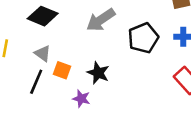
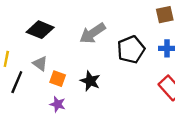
black line: (36, 82) -> (17, 82), moved
purple star: (81, 99) -> (58, 104), moved

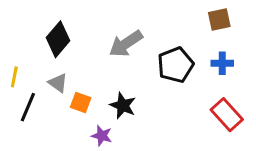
black diamond: (40, 30) -> (58, 39), turned -72
purple star: (58, 104) -> (102, 136), moved

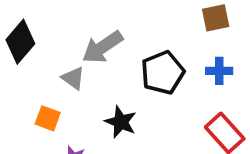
gray triangle: (58, 83) -> (73, 78), moved
black star: (123, 106) -> (121, 122), moved

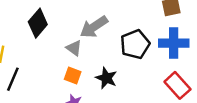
blue cross: (219, 71) -> (174, 43), size x1.6
orange square: (48, 118) -> (73, 75), moved

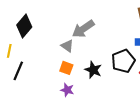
black diamond: (38, 23) -> (24, 26), moved
black pentagon: (135, 44) -> (123, 61), moved

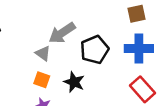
black pentagon: (123, 61) -> (94, 50), moved

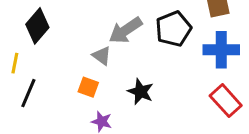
black pentagon: (94, 50) -> (173, 29), moved
orange square: (42, 80) -> (88, 87), moved

